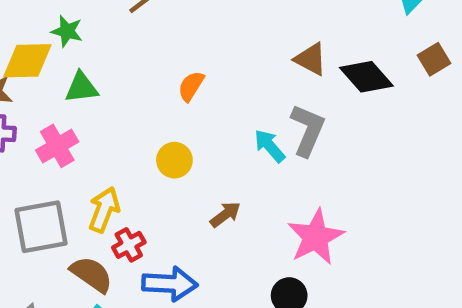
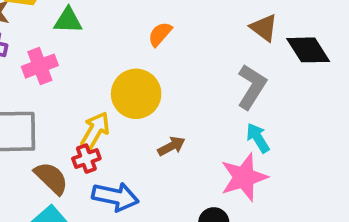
cyan arrow: (270, 146) -> (258, 138), moved
yellow circle: (174, 160) -> (136, 94), size x1.6
yellow arrow: (104, 210) -> (95, 130), moved

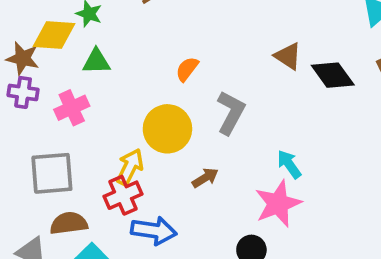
gray L-shape: (252, 87) -> (231, 113), moved
red cross: (86, 159) -> (123, 195), size x1.4
brown semicircle: (51, 178) -> (69, 223), moved, turned -48

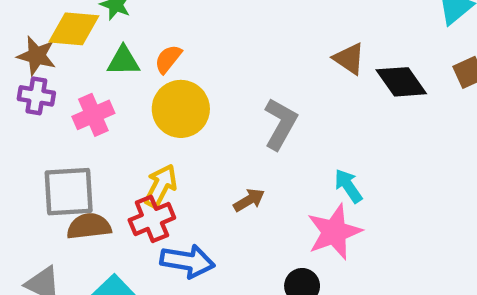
orange semicircle: (187, 69) -> (168, 59), moved
yellow circle: (167, 129) -> (181, 109), moved
brown semicircle: (69, 223) -> (89, 226), moved

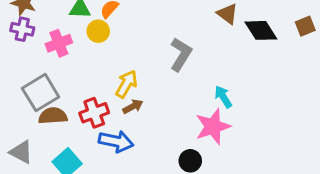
yellow circle: (181, 109) -> (98, 31), moved, size x0.6
yellow arrow: (161, 186) -> (126, 84), moved
gray square: (69, 192) -> (41, 93), turned -30
brown arrow: (249, 200) -> (133, 107), moved

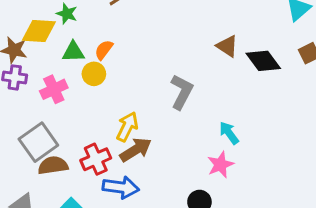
brown arrow: (133, 107) -> (136, 150), size x1.5
pink star: (213, 127) -> (220, 165), size x0.7

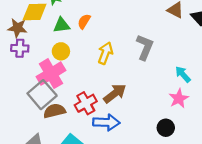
yellow circle: (94, 74) -> (61, 51), moved
pink cross: (54, 89) -> (51, 74), moved, size x1.4
yellow arrow: (127, 127) -> (105, 53), moved

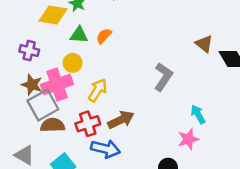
brown star: (17, 28) -> (32, 85), moved
yellow arrow: (105, 53) -> (98, 90), moved

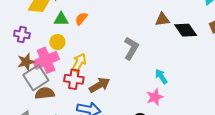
brown triangle: (204, 44) -> (162, 19), turned -42
brown star: (32, 85) -> (26, 62), turned -30
red cross: (88, 124) -> (74, 79), moved, turned 30

